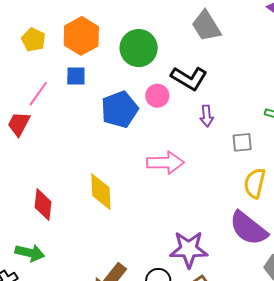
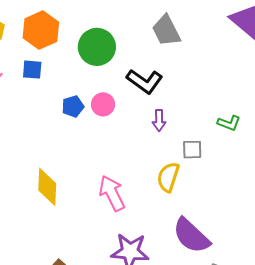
pink circle: (157, 96) -> (103, 104), moved
blue pentagon: (120, 109) -> (73, 106), size x0.6
pink arrow: (165, 163) -> (112, 193), moved, turned -120
yellow semicircle: (255, 183) -> (168, 177), moved

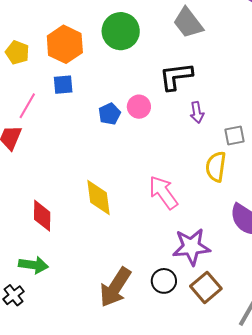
green circle: (97, 47) -> (121, 31), moved
black L-shape: (145, 81) -> (176, 76), turned 147

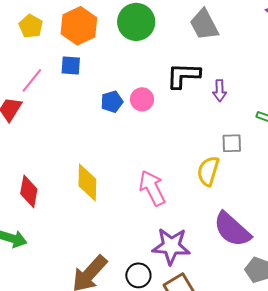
purple arrow: (197, 112) -> (220, 91), moved

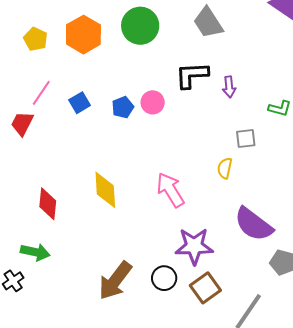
blue square: (71, 65) -> (80, 103), moved, turned -30
yellow semicircle: (208, 171) -> (225, 168), size x0.7

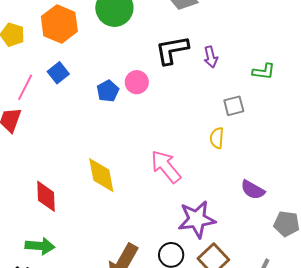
blue square: (80, 103) -> (58, 73), moved
purple semicircle: (253, 224) -> (253, 190), size x0.6

